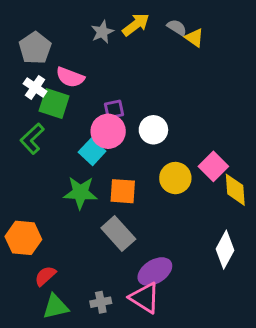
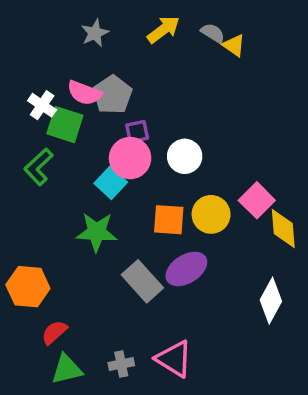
gray star: (102, 32) -> (95, 33), moved
gray pentagon: (35, 48) -> (112, 95), moved
orange square: (123, 191) -> (169, 220), moved
purple ellipse: (155, 272) -> (186, 269), moved

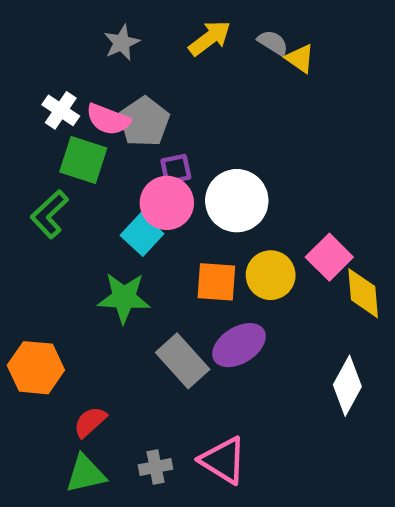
white cross: (42, 105) -> (61, 110), moved
white circle: (185, 156) -> (237, 201), size x1.4
red semicircle: (54, 332) -> (90, 422), moved

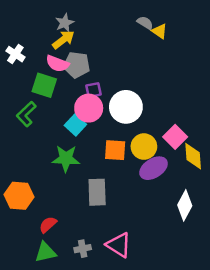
yellow arrow: (210, 38) -> (63, 40), moved
white cross: (61, 110) -> (15, 54), moved
gray pentagon: (144, 122) -> (77, 65), turned -30
purple ellipse: (239, 345) -> (154, 168), moved
gray rectangle: (183, 361) -> (97, 192), turned 40

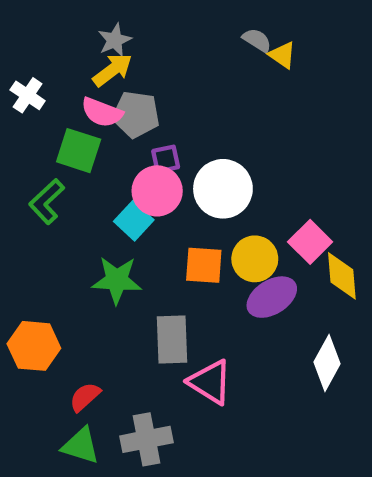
pink triangle: (119, 245) -> (210, 382), moved
gray cross: (83, 249) -> (147, 439), size x1.6
green triangle: (45, 252) -> (81, 446), turned 30

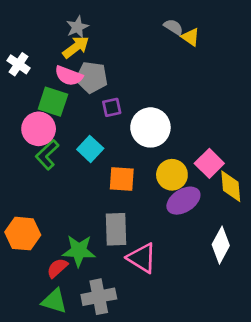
pink circle: (157, 191) -> (39, 129), moved
green L-shape: (47, 202) -> (47, 155), moved
orange square: (204, 265) -> (122, 179), moved
green star: (117, 280) -> (79, 251), moved

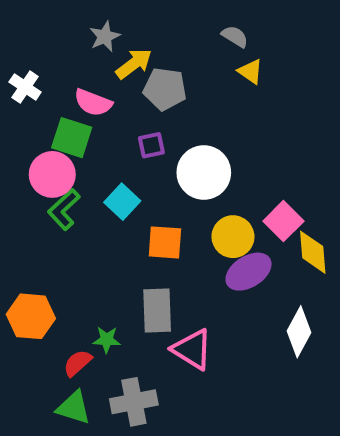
yellow triangle: (191, 37) -> (250, 71), moved
yellow arrow: (76, 47) -> (134, 64), moved
gray pentagon: (92, 77) -> (165, 89), moved
green star: (79, 251) -> (107, 340), size x0.6

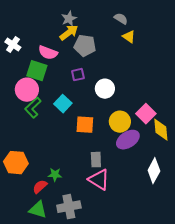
gray star: (105, 36) -> (69, 19), moved
white circle: (204, 173) -> (105, 89), size x0.7
gray rectangle: (157, 310) -> (96, 160), moved, size x0.7

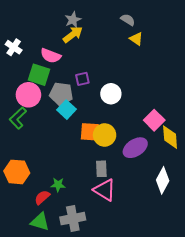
gray pentagon: (85, 46) -> (61, 94), moved
green L-shape: (33, 108) -> (18, 118), moved
yellow circle: (120, 122) -> (105, 135), moved

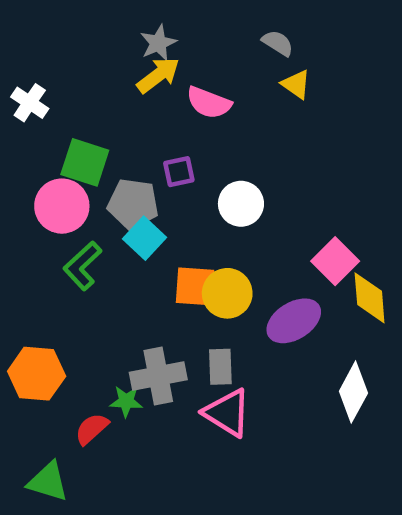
pink semicircle: (51, 56) -> (209, 103), moved
green L-shape: (18, 118) -> (83, 266), moved
gray cross: (73, 219) -> (158, 376), moved
green triangle: (40, 222) -> (48, 482), moved

